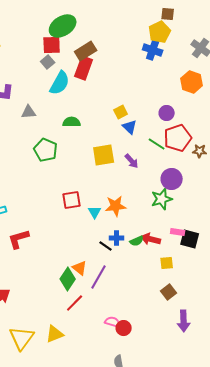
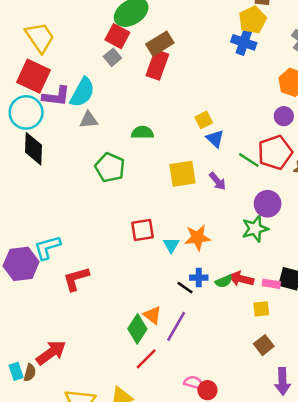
red square: (52, 45) -> (117, 36), turned 30
cyan semicircle: (60, 83) -> (82, 92), moved
purple circle: (167, 113) -> (284, 116), moved
pink rectangle: (178, 232) -> (271, 284), moved

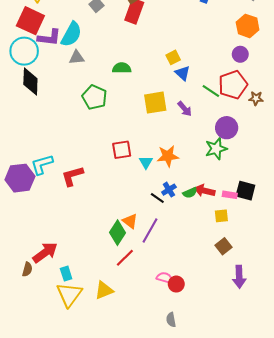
blue cross: (199, 278) -> (169, 190), turned -32
red L-shape: (76, 279) -> (72, 176), moved
cyan rectangle: (16, 371) -> (66, 274), moved

